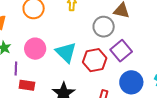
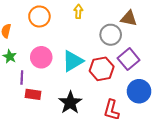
cyan triangle: (66, 52) -> (73, 61), turned 45

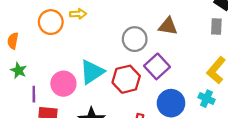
yellow arrow: (78, 12) -> (78, 14), moved, turned 88
brown triangle: (129, 18) -> (168, 26), moved
pink circle: (41, 57) -> (63, 84), moved

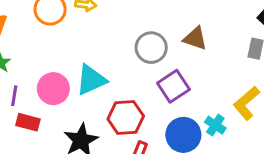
red hexagon: (126, 79) -> (126, 118), moved
cyan cross: (207, 99) -> (215, 125), moved

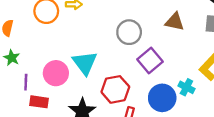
brown triangle: (195, 38) -> (175, 22), moved
cyan triangle: (91, 80) -> (85, 63), turned -36

